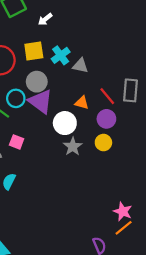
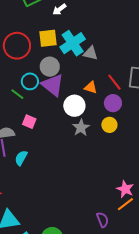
cyan cross: (61, 55) -> (73, 43), size x1.4

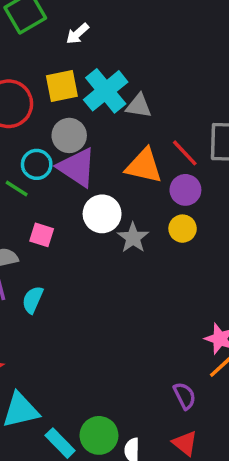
orange triangle: (91, 87) -> (144, 166), size x1.6
white circle: (74, 106) -> (102, 214), moved

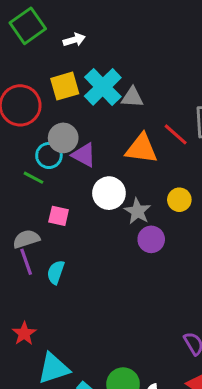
white arrow: (77, 34) -> (74, 40), turned -150
gray circle: (69, 135) -> (63, 138), moved
purple triangle: (77, 167) -> (84, 155), size x0.7
purple circle: (185, 190) -> (151, 239), moved

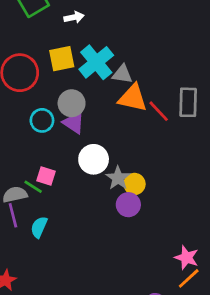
gray circle: (63, 138) -> (72, 103), moved
orange triangle: (141, 149) -> (133, 98), moved
green line: (33, 178) -> (33, 187), moved
yellow circle: (179, 200) -> (134, 184), moved

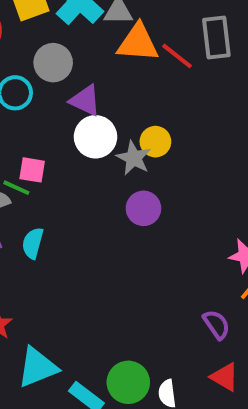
purple triangle: (74, 123) -> (85, 100), moved
yellow circle: (134, 184) -> (155, 142), moved
purple circle: (128, 205) -> (143, 208), moved

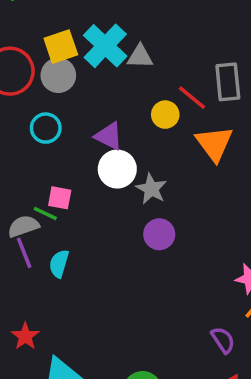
orange triangle: (138, 43) -> (214, 144), moved, turned 48
gray circle: (53, 63) -> (58, 75), moved
yellow circle: (155, 142) -> (165, 115), moved

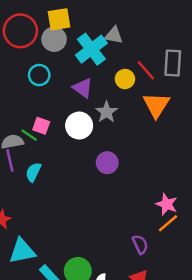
cyan cross: (105, 46) -> (91, 49), moved
white circle: (117, 169) -> (79, 126), moved
gray star: (151, 189) -> (107, 112), moved

